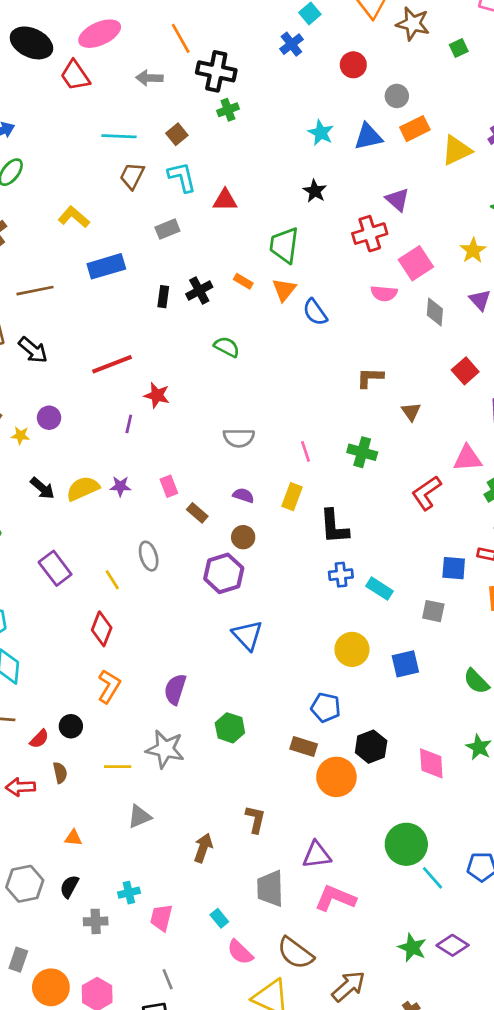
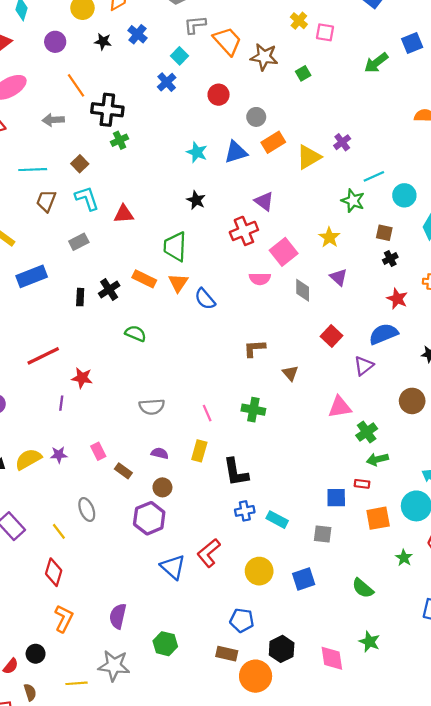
orange rectangle: (243, 281) -> (144, 279), size x1.5
red L-shape: (426, 493) -> (209, 553), moved

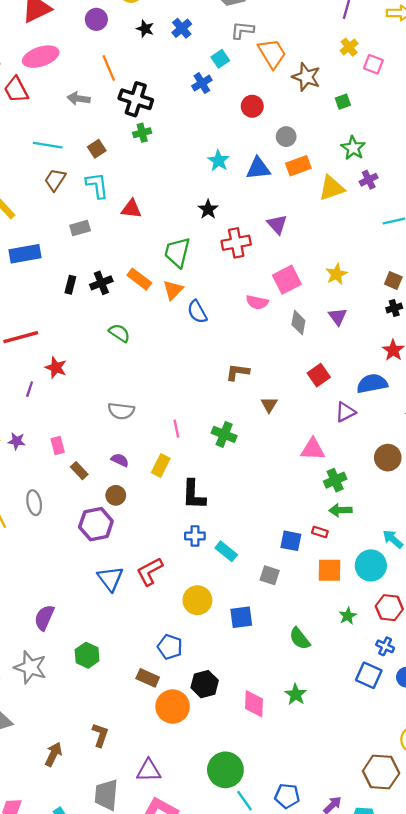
green star: (353, 201) -> (353, 148), moved
red cross: (244, 231) -> (236, 243), moved

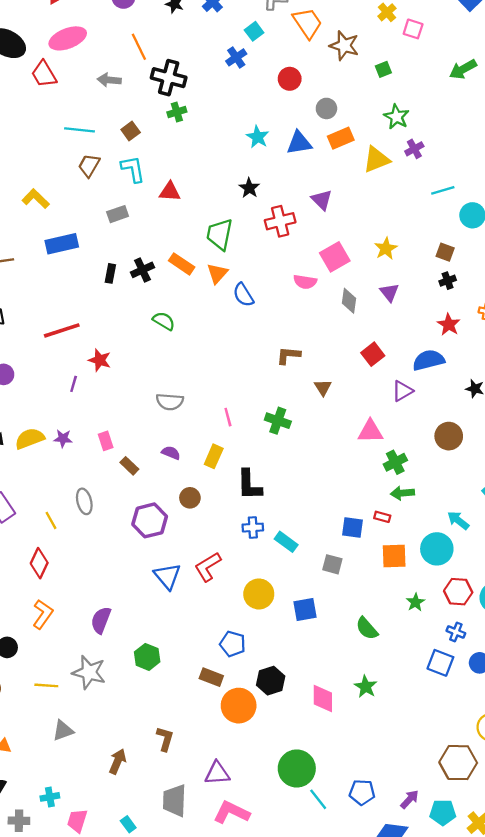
brown circle: (116, 495) -> (190, 498), moved

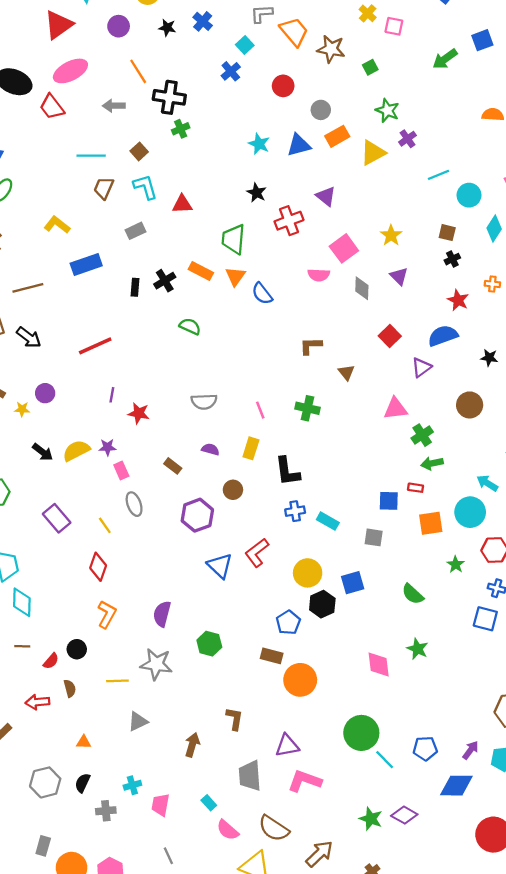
red star: (100, 360) -> (139, 413), moved
pink rectangle: (106, 441) -> (121, 471), moved
blue pentagon: (233, 644) -> (288, 622), turned 30
black hexagon: (271, 681) -> (322, 604), moved

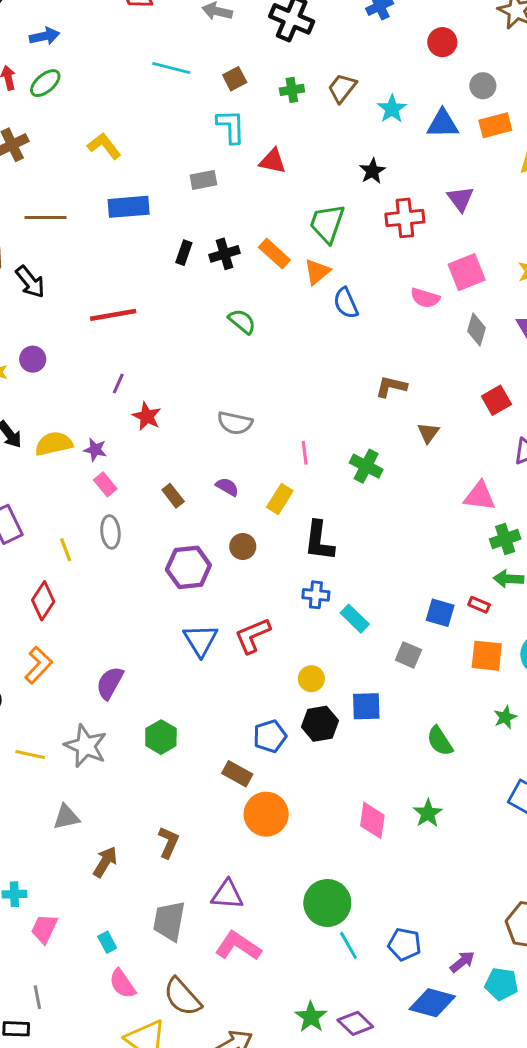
green cross: (181, 129) -> (292, 90), moved
brown trapezoid: (104, 188) -> (342, 88), moved
pink rectangle: (121, 471) -> (105, 484), turned -30
yellow circle: (308, 573) -> (311, 679), size x0.7
gray triangle: (138, 721) -> (66, 817), moved

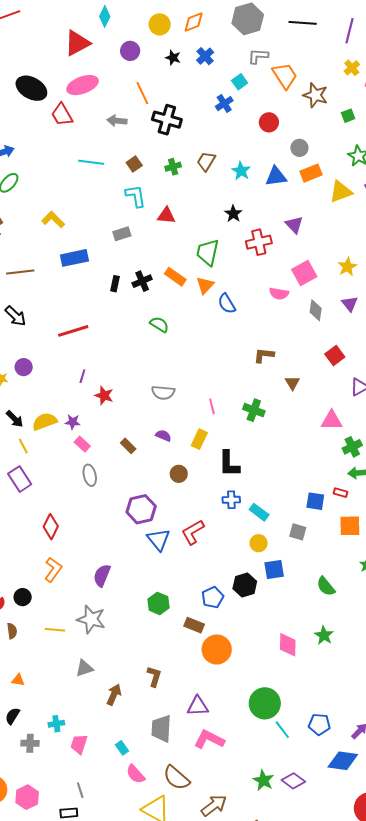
yellow line: (66, 550) -> (23, 446), moved
purple hexagon: (188, 567) -> (141, 509), moved
yellow circle: (311, 679) -> (259, 543), moved
green hexagon: (161, 737) -> (158, 603), moved

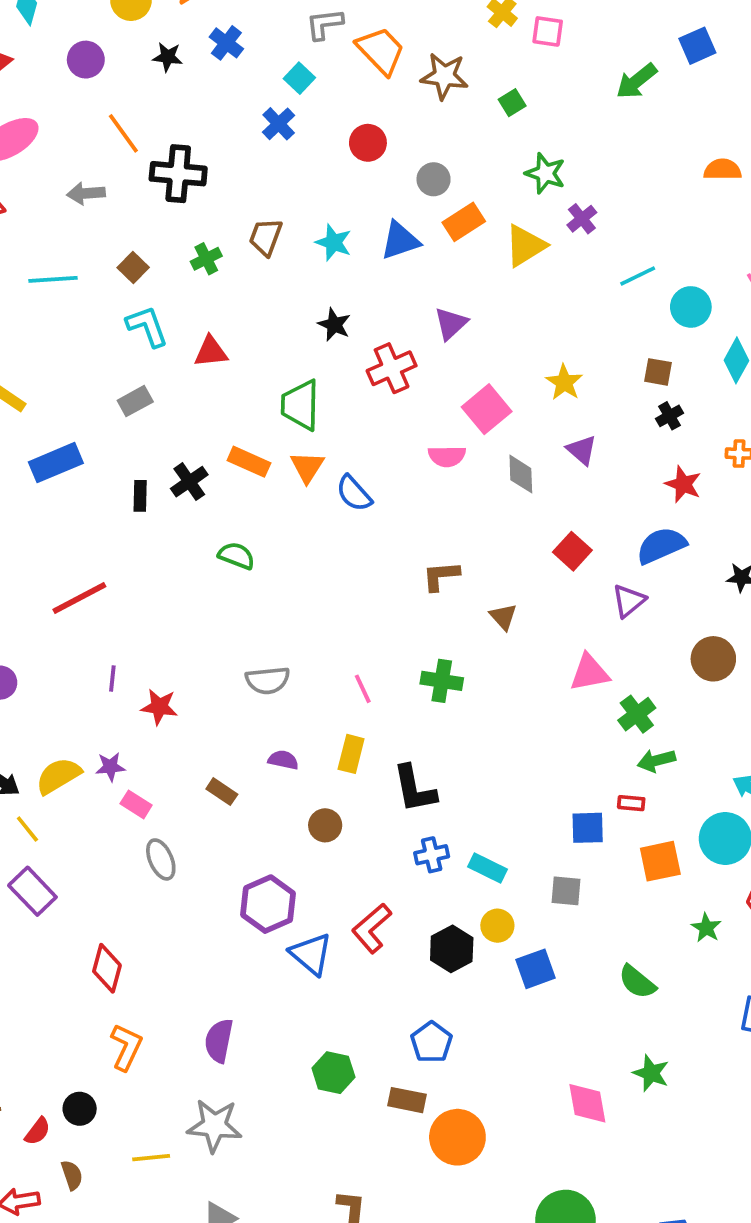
purple triangle: (294, 225) -> (451, 324), turned 42
black hexagon: (245, 585) -> (452, 949), moved

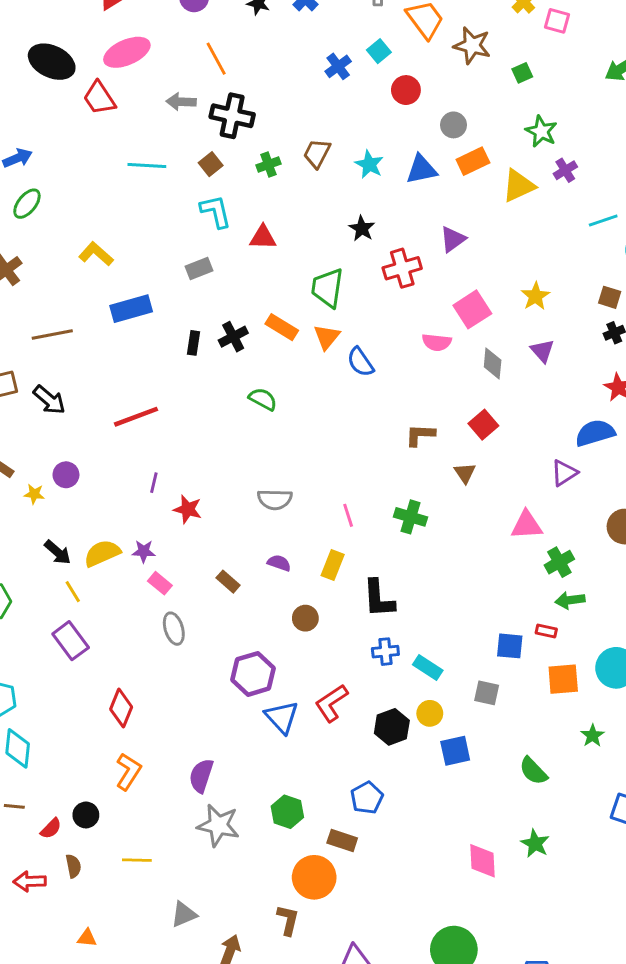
cyan square: (299, 78) -> (379, 51), moved
black cross: (178, 174) -> (232, 116), moved
red square: (572, 551) -> (483, 425), moved
gray star: (214, 1126) -> (218, 825), moved
orange circle: (457, 1137) -> (314, 877), moved

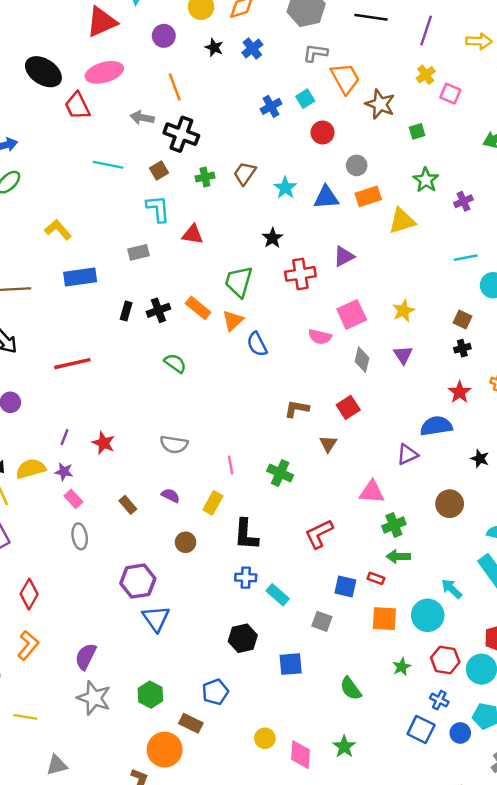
purple cross: (565, 170) -> (463, 201), moved
purple line: (154, 483) -> (65, 437), moved
red L-shape: (331, 703) -> (319, 534), moved
yellow circle: (430, 713) -> (265, 738), moved

